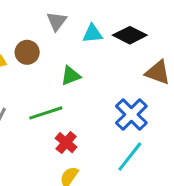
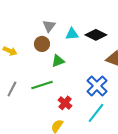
brown circle: (27, 52) -> (42, 44), moved
red cross: (66, 143) -> (65, 103), moved

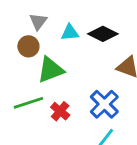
green triangle: (58, 61) -> (51, 70), size x1.5
red cross: (65, 103) -> (60, 111), moved

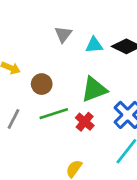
brown circle: (28, 46) -> (42, 84), moved
green triangle: (51, 70) -> (94, 89), moved

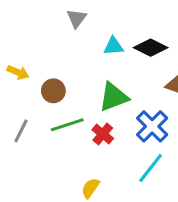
gray triangle: (63, 34) -> (77, 18), moved

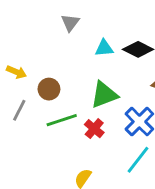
gray line: (21, 131) -> (19, 110), moved

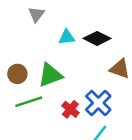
green triangle: (104, 95) -> (50, 75), moved
red cross: (94, 129) -> (70, 109), moved

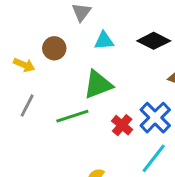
cyan triangle: (67, 37) -> (104, 41), moved
brown circle: (17, 74) -> (54, 48), moved

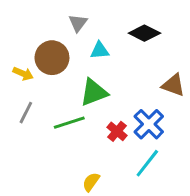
black diamond: (154, 41) -> (144, 33), moved
brown circle: (54, 48) -> (52, 58), size x1.5

